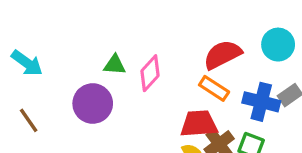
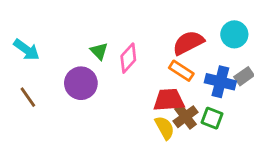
green triangle: (115, 65) -> (99, 51), turned 42

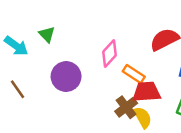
green triangle: (99, 51) -> (47, 34), moved
orange rectangle: (181, 71) -> (134, 74), moved
brown cross: (186, 117) -> (126, 107), moved

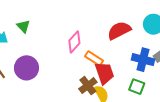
purple circle: (66, 77) -> (26, 68), moved
red trapezoid: (147, 92) -> (105, 73), turned 75

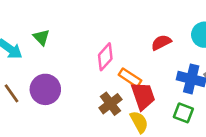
red semicircle: (119, 30) -> (161, 43), size x0.7
brown cross: (88, 86) -> (110, 104), moved

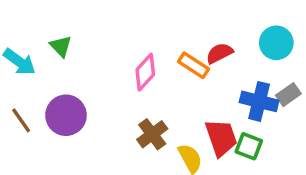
orange rectangle: (130, 78) -> (194, 65), moved
red trapezoid: (143, 96) -> (221, 138), moved

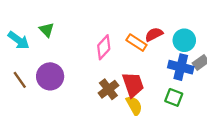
cyan circle: (276, 43) -> (184, 40), moved
red trapezoid: (221, 138) -> (133, 85), moved

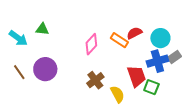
green triangle: (47, 30) -> (42, 29), turned -40
blue cross: (181, 67) -> (157, 61), turned -30
red trapezoid: (133, 85) -> (136, 76), moved

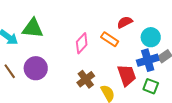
green triangle: (42, 29) -> (33, 28), size x1.6
red semicircle: (134, 33) -> (125, 22), moved
green square: (151, 87) -> (151, 86), moved

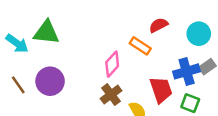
cyan circle: (151, 37) -> (199, 34), moved
pink diamond: (82, 43) -> (112, 64), moved

